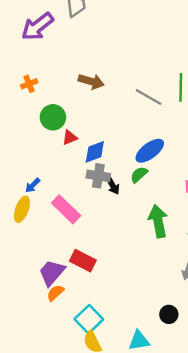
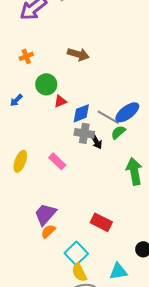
gray line: (149, 97) -> (108, 117), moved
blue arrow: (33, 185) -> (16, 100), moved
pink rectangle: (66, 209) -> (57, 161), size x0.7
red rectangle: (83, 261) -> (101, 222), moved

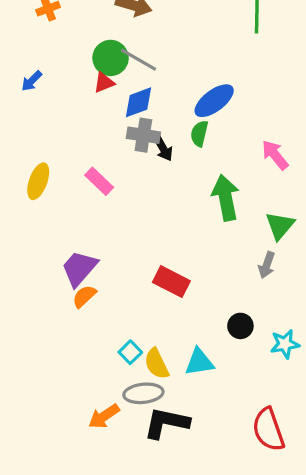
green circle: (46, 84) -> (111, 58), moved
gray line: (108, 117) -> (138, 60), moved
green semicircle: (118, 132) -> (199, 134), turned -35
cyan square: (76, 253) -> (130, 352), moved, size x0.6
yellow semicircle: (79, 272) -> (157, 364), moved

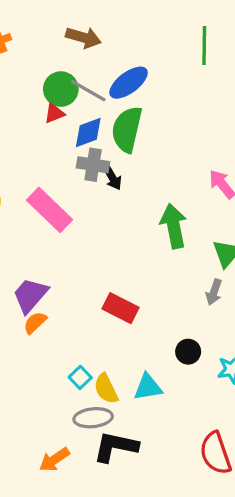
blue ellipse: (214, 101) -> (129, 83), moved
green semicircle: (199, 134) -> (127, 129), moved, size x1.8
pink rectangle: (99, 181) -> (50, 210), size x1.6
orange arrow: (104, 416) -> (54, 460), moved

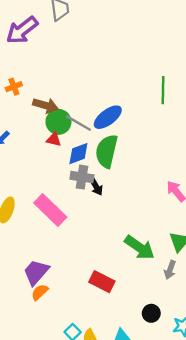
brown arrow: (83, 37) -> (46, 105), moved
red triangle: (54, 113) -> (54, 139), turned 35
green arrow: (174, 226) -> (139, 248), moved, turned 136

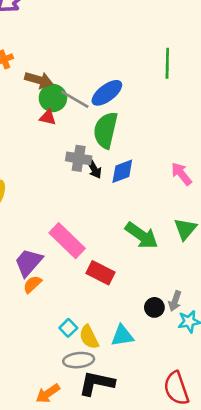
blue diamond: (78, 154) -> (122, 171), moved
pink rectangle: (50, 210) -> (67, 241), moved
gray arrow: (170, 270) -> (175, 301), moved

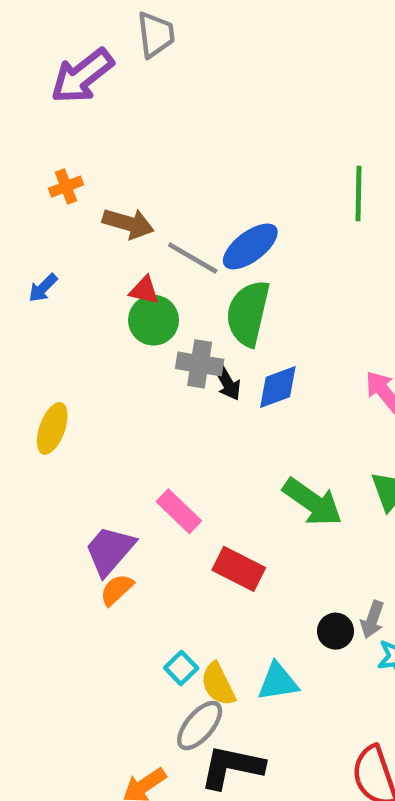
green circle: (53, 98) -> (154, 320), moved
pink rectangle: (67, 241) -> (179, 511), size x0.7
gray ellipse: (79, 360) -> (200, 726), turned -44

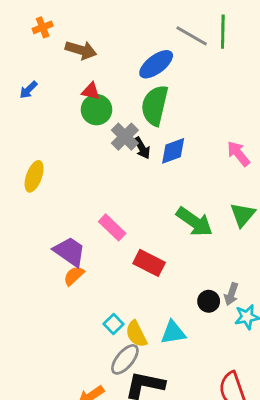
gray line: (193, 258) -> (192, 36), moved
gray cross: (200, 364) -> (125, 137), turned 36
purple trapezoid: (110, 550) -> (70, 252), turned 84

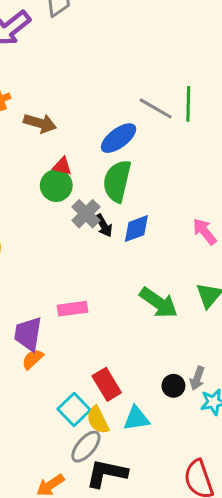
red triangle: (91, 91) -> (62, 166), moved
pink rectangle: (112, 227) -> (73, 309), turned -52
purple trapezoid: (70, 252) -> (28, 334), turned -116
red rectangle: (149, 263) -> (107, 384), moved, turned 32
cyan square: (114, 324) -> (74, 410), size x1.5

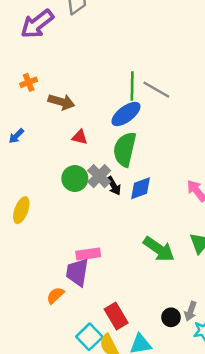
green line: (188, 104) -> (132, 86), moved
green circle: (56, 186) -> (75, 179), moved
purple trapezoid: (28, 334) -> (77, 272), moved

